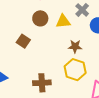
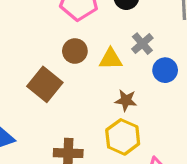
brown square: (23, 41) -> (45, 84), size x1.5

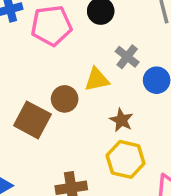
brown circle: (75, 51) -> (65, 99), moved
brown star: (126, 100) -> (121, 120), turned 30

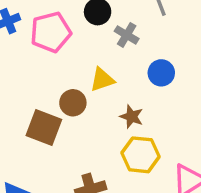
gray cross: (127, 57) -> (127, 35), moved

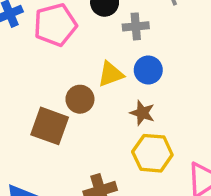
gray cross: (127, 35) -> (136, 26), turned -35
blue circle: (161, 73) -> (148, 70), moved

